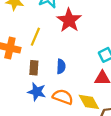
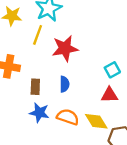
red star: (69, 20) -> (65, 48), moved, turned 30
yellow line: (35, 37) -> (38, 35), moved

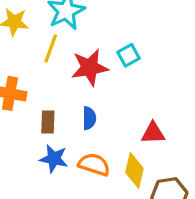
cyan square: (112, 70) -> (129, 55), moved
yellow diamond: (96, 121) -> (134, 170), turned 45

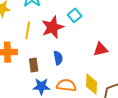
yellow line: (51, 49) -> (28, 30), moved
red triangle: (153, 133) -> (101, 49), moved

